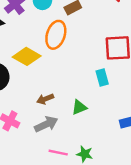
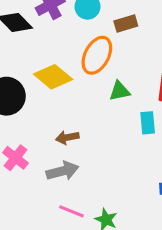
green triangle: (79, 107) -> (119, 91), moved

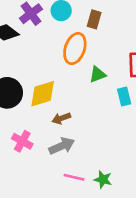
brown rectangle: (126, 24) -> (94, 19), turned -48
yellow diamond: (53, 77) -> (43, 94), moved, turned -48

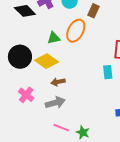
green triangle: (98, 74) -> (54, 38), moved
yellow diamond: (43, 94) -> (47, 61), turned 45

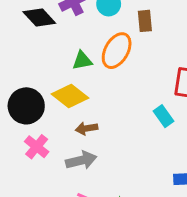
brown rectangle: (93, 11) -> (145, 21), turned -32
black circle: (20, 57) -> (26, 106), moved
cyan rectangle: (108, 72) -> (164, 116), turned -32

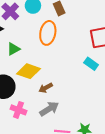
green triangle: (82, 61) -> (13, 49), moved

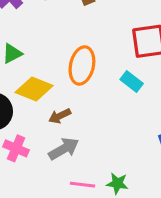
orange ellipse: (48, 33) -> (82, 66), moved

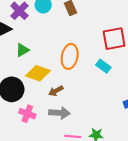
gray arrow: (64, 149) -> (59, 113), turned 36

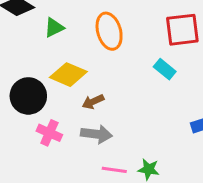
green triangle: (22, 50) -> (54, 28), moved
orange ellipse: (70, 56) -> (109, 31), moved, turned -30

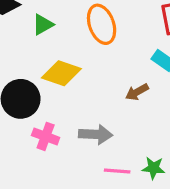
brown arrow: (93, 102) -> (137, 92), moved

